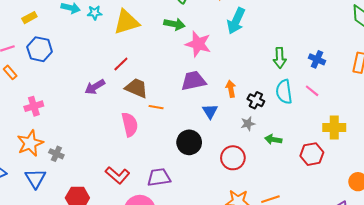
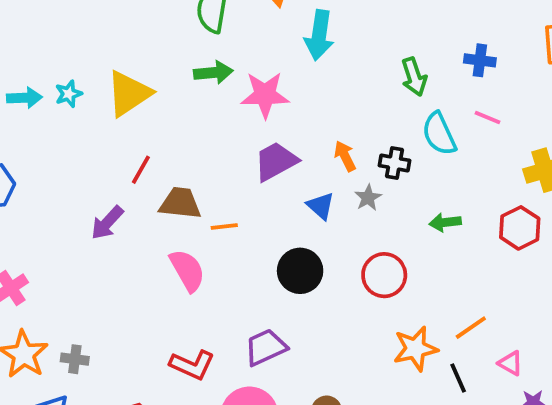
gray star: (248, 124) -> (368, 198), moved

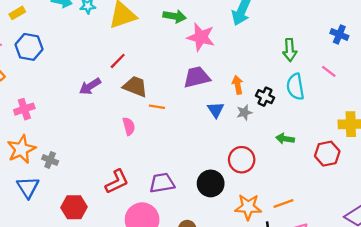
blue cross: (480, 60) -> (339, 34), moved
pink line: (488, 118) -> (329, 71), moved
pink semicircle: (187, 270) -> (129, 126), size x0.7
black circle: (300, 271) -> (211, 183), moved
red L-shape: (192, 365) -> (117, 182), turned -65

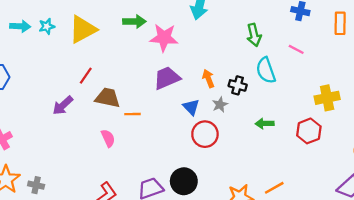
red circle: (242, 160) -> (205, 134), moved
black circle: (211, 183) -> (184, 181), moved

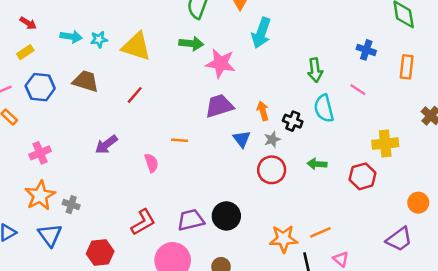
yellow triangle: (83, 29) -> (136, 46), turned 40
brown trapezoid: (108, 98) -> (86, 81), moved
purple arrow: (63, 105) -> (106, 145), moved
red circle: (205, 134) -> (272, 170), moved

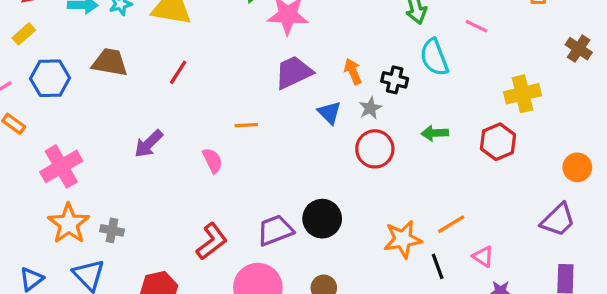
pink cross: (40, 153) -> (61, 166), size x1.4

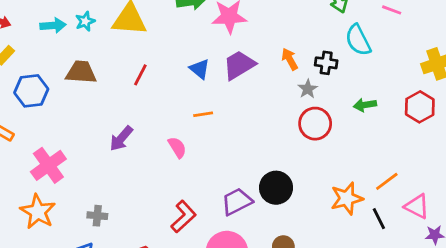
blue triangle: (329, 113) -> (200, 69), moved
orange star: (69, 224) -> (38, 212), moved
pink triangle: (483, 257) -> (417, 206), size x1.4

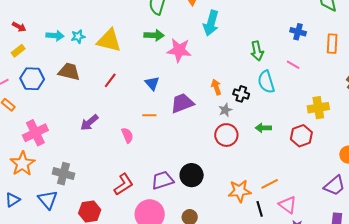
purple trapezoid: (239, 65) -> (182, 103), moved
gray cross: (97, 216) -> (64, 174), size x1.5

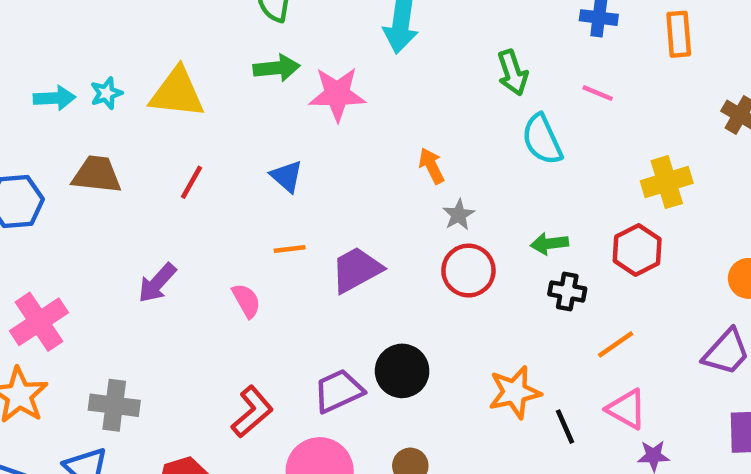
black cross: (241, 94) -> (567, 291), moved
purple trapezoid: (182, 103) -> (356, 270), moved
orange line: (270, 184) -> (616, 344), moved

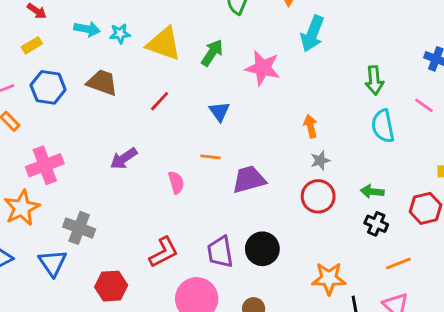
green arrow: (277, 68) -> (212, 53), moved, turned -64
purple trapezoid: (338, 391) -> (220, 252), turned -88

